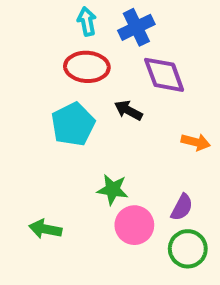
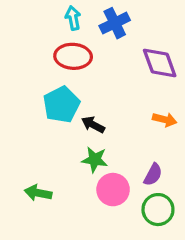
purple diamond: (164, 75) -> (160, 63), moved
black arrow: (128, 110) -> (93, 125), moved

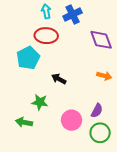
cyan pentagon: (61, 105) -> (28, 58), moved
green star: (95, 160) -> (40, 102), moved

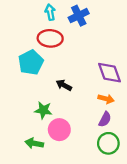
purple diamond: (101, 40) -> (109, 73), moved
orange arrow: (104, 76) -> (106, 99), moved
pink circle: (72, 120) -> (59, 130), moved
green arrow: (24, 122) -> (34, 143), moved

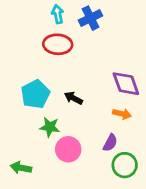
cyan pentagon: (31, 62) -> (35, 94), moved
purple semicircle: (105, 119) -> (110, 143), moved
green arrow: (34, 143) -> (21, 168), moved

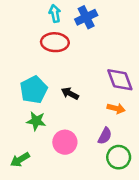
green star: (50, 127) -> (36, 121), moved
green arrow: (21, 168) -> (20, 160), turned -42

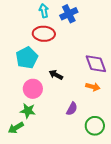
cyan pentagon: (34, 90) -> (27, 58), moved
green star: (36, 121) -> (28, 111), moved
purple semicircle: (105, 136) -> (72, 109), moved
pink circle: (65, 142) -> (33, 89), moved

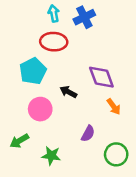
purple diamond: (96, 64) -> (101, 77), moved
orange arrow: (93, 87) -> (114, 107), turned 40
green star: (28, 111) -> (51, 156), moved
green arrow: (16, 128) -> (19, 141), moved

